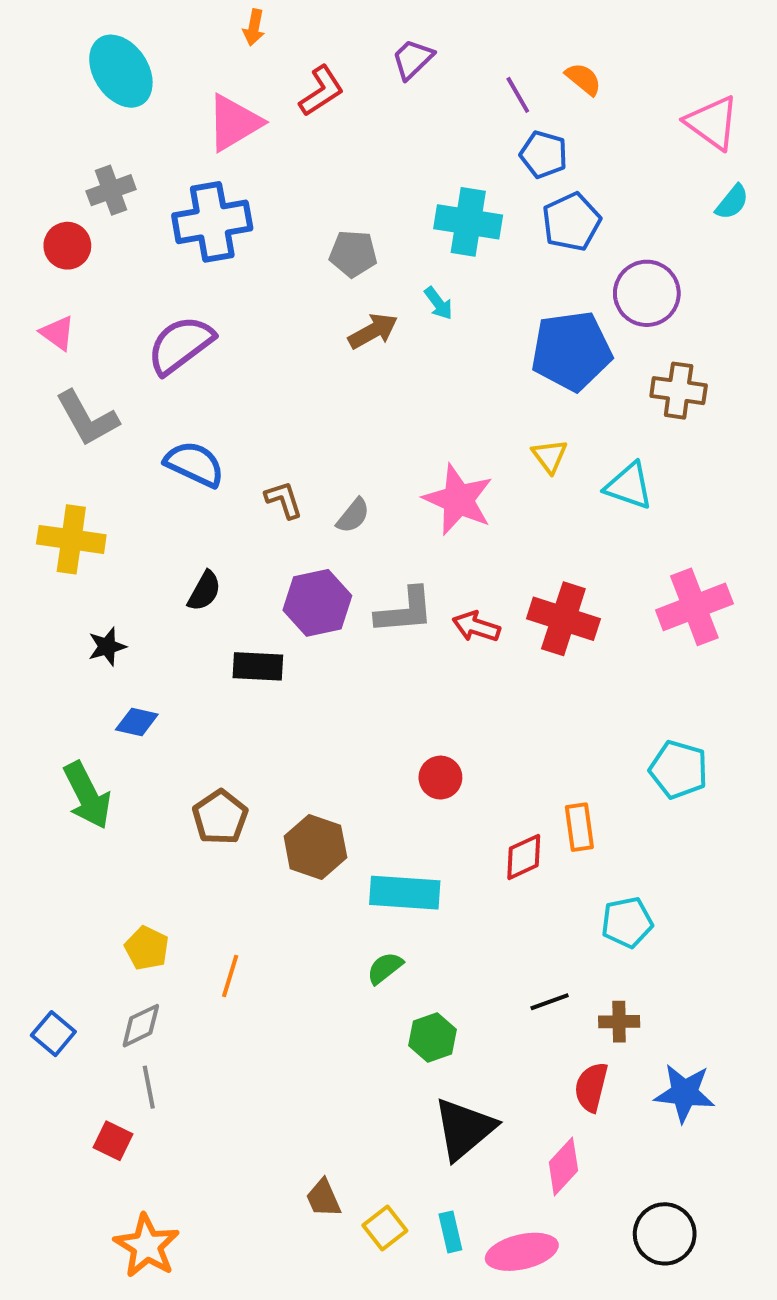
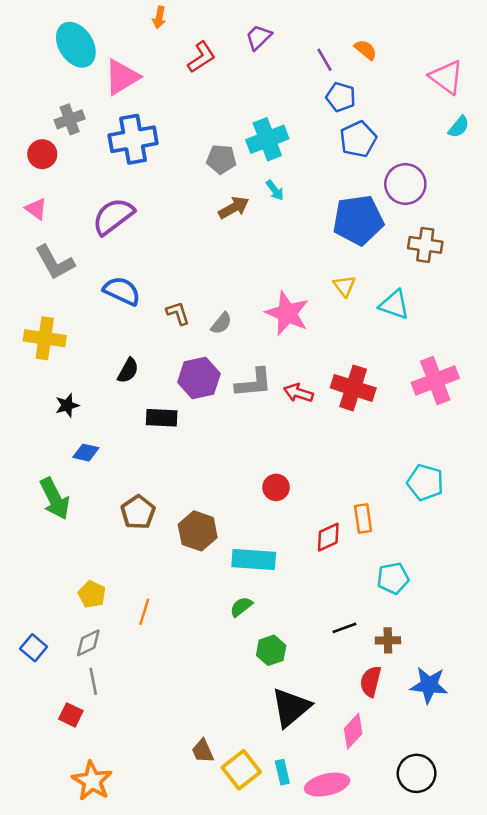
pink triangle: (234, 123) -> (122, 77), moved
cyan cross: (468, 222) -> (267, 139), moved, turned -30
yellow square: (385, 1228) -> (241, 770), size x1.4

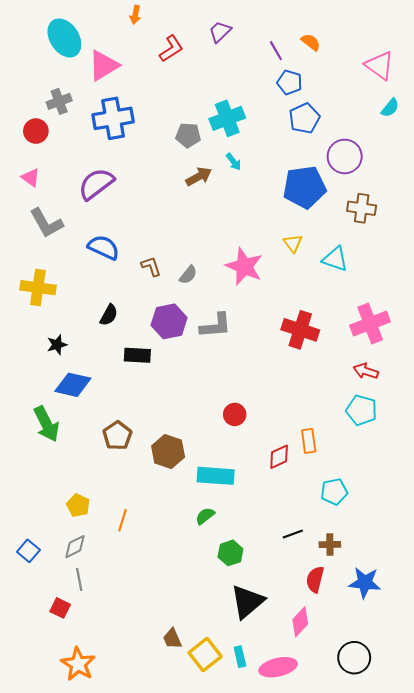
red arrow: (298, 393) -> (366, 371), moved
blue diamond: (86, 453) -> (73, 385), size x1.6

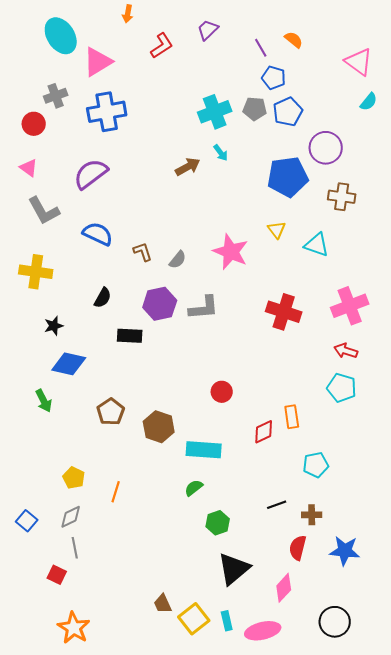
gray pentagon: (188, 135) -> (255, 109), moved
green arrow: (46, 424) -> (44, 401), size x0.7

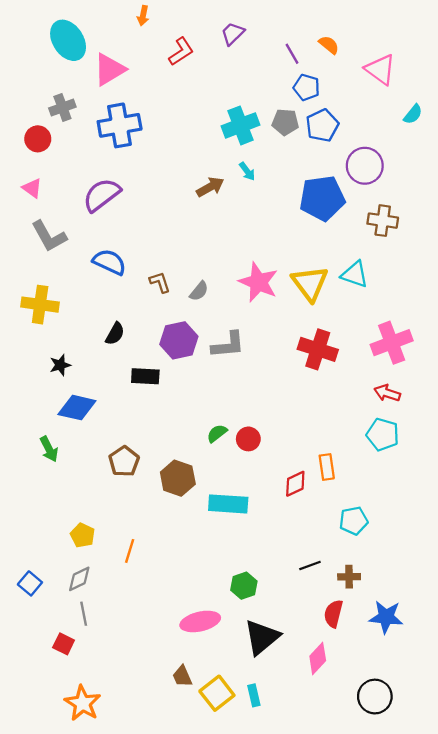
pink triangle: (359, 62) -> (380, 69), moved
yellow triangle: (277, 230) -> (310, 283), moved, size x1.8
green semicircle: (194, 488) -> (217, 433), moved
pink ellipse: (263, 631) -> (200, 621), moved

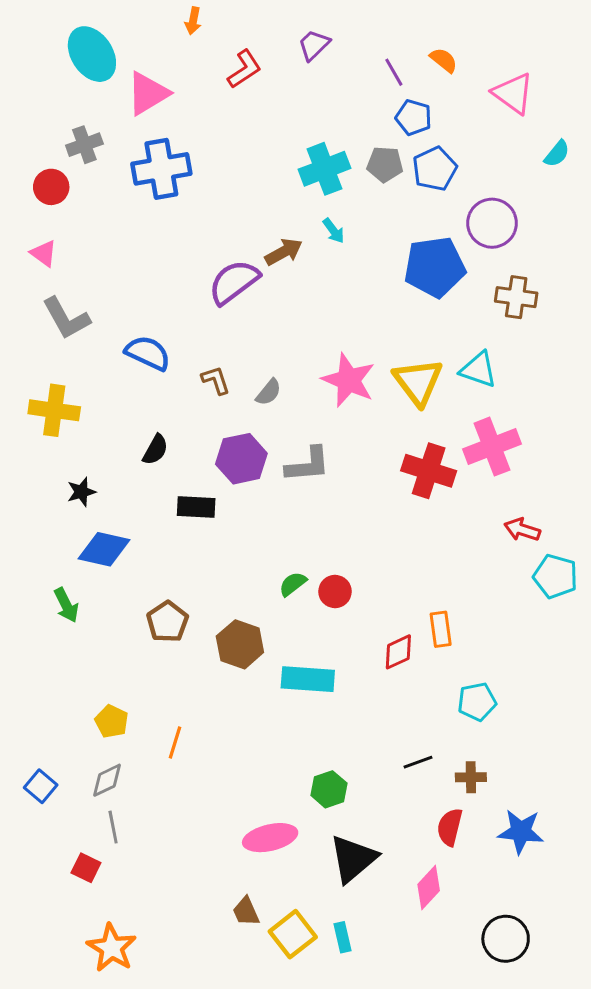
purple semicircle: (102, 195) -> (234, 282), moved
pink cross: (392, 343) -> (492, 447), moved
cyan pentagon: (383, 434) -> (555, 576), moved

